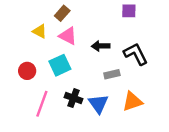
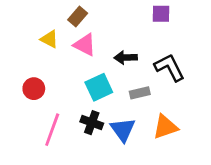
cyan square: (60, 65) -> (99, 87), moved

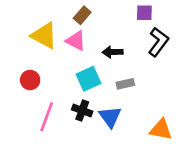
brown rectangle: (78, 17) -> (82, 15), moved
yellow triangle: (49, 39) -> (44, 36), size x1.6
black L-shape: (170, 67) -> (158, 42), moved, turned 64
orange triangle: (165, 127) -> (161, 130), moved, turned 30

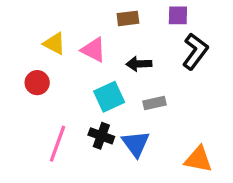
brown rectangle: (82, 15) -> (128, 18), moved, turned 42
yellow triangle: (44, 36) -> (54, 44), size x0.7
red circle: (30, 80) -> (37, 83), moved

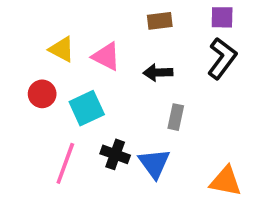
purple square: (178, 15) -> (222, 17), moved
brown rectangle: (128, 18) -> (160, 21), moved
cyan square: (109, 97) -> (87, 108), moved
gray rectangle: (154, 103) -> (176, 117), turned -65

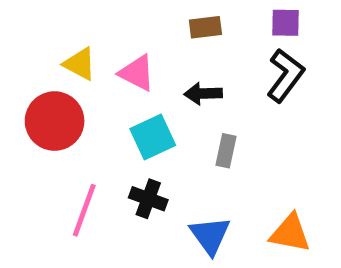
red circle: (42, 94) -> (55, 121), size x1.6
cyan square: (87, 108) -> (153, 137), moved
blue triangle: (154, 163) -> (210, 235), moved

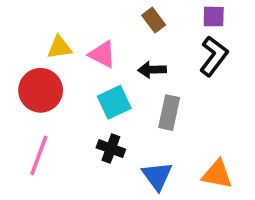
brown rectangle: (205, 27) -> (154, 20), turned 60
yellow triangle: (80, 64) -> (59, 47), turned -36
gray rectangle: (226, 151) -> (169, 113), size x1.4
pink line: (84, 210) -> (39, 155), moved

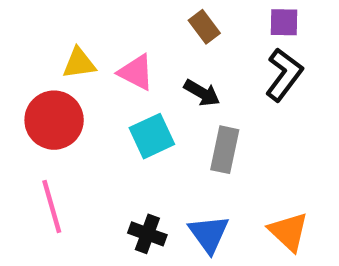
black arrow: (152, 70) -> (202, 93), turned -148
black cross: (111, 149) -> (147, 234), moved
pink line: (39, 155) -> (52, 207), turned -36
orange triangle: (217, 174) -> (288, 232), turned 32

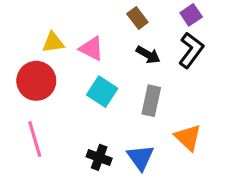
purple square: (284, 22) -> (191, 15), turned -35
black arrow: (202, 93) -> (148, 55), moved
cyan square: (152, 136) -> (102, 92), turned -32
orange triangle: (288, 232) -> (188, 138), moved

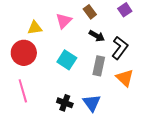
pink triangle: (91, 49) -> (64, 21), moved, turned 48
black L-shape: (191, 50) -> (120, 48), moved
orange triangle: (188, 138) -> (125, 78), moved

